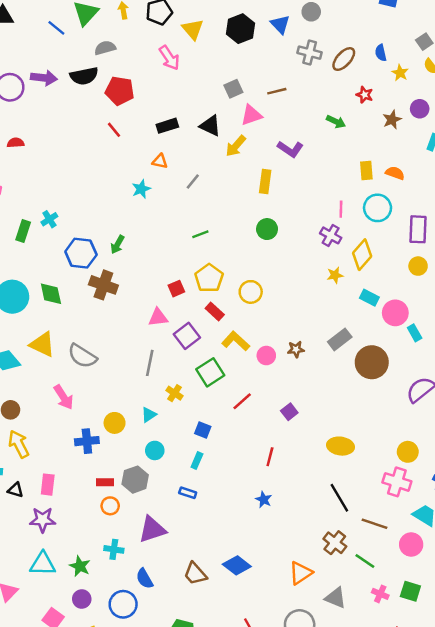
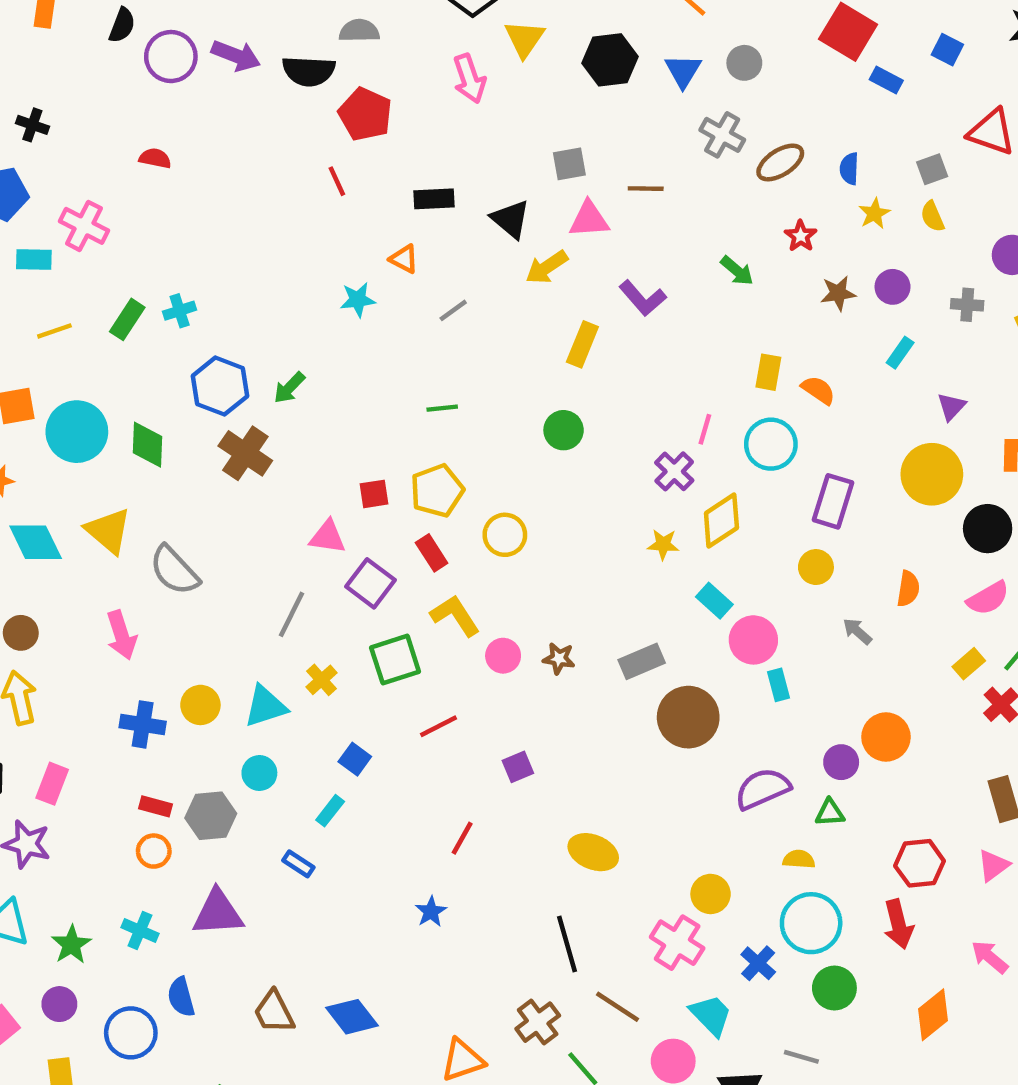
purple square: (187, 336) -> (370, 583), turned -30
cyan triangle: (149, 415) -> (265, 706), size x1.5

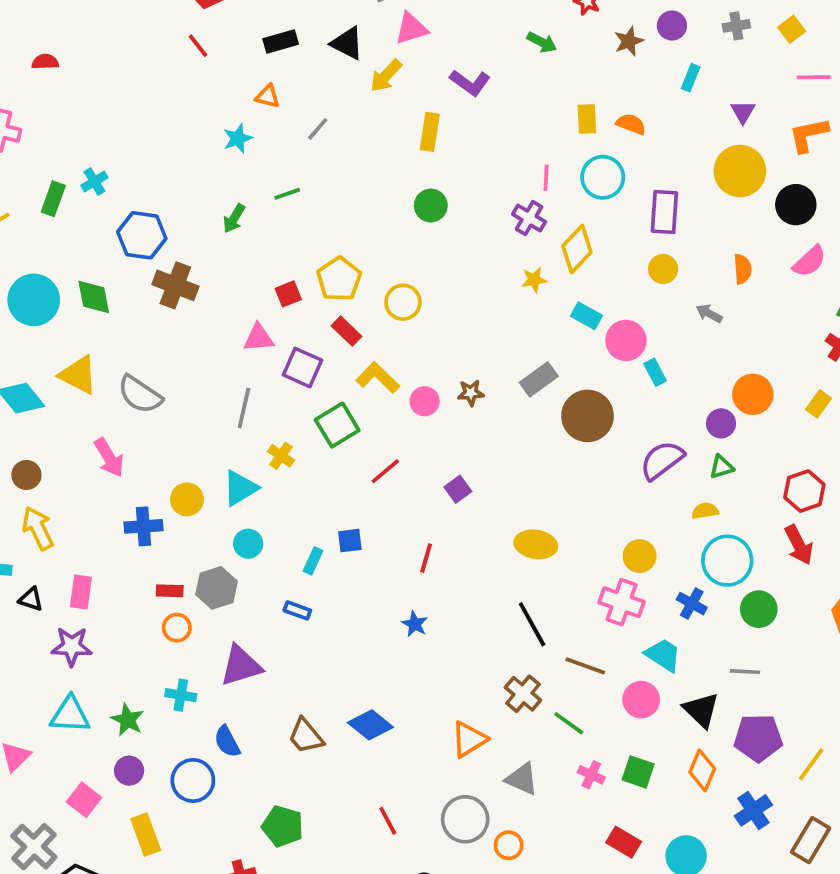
green arrow: (289, 388) -> (234, 218), moved
green line: (442, 408) -> (287, 194), moved
yellow rectangle: (969, 664) -> (818, 404), moved
blue square: (355, 759) -> (350, 541), moved, turned -30

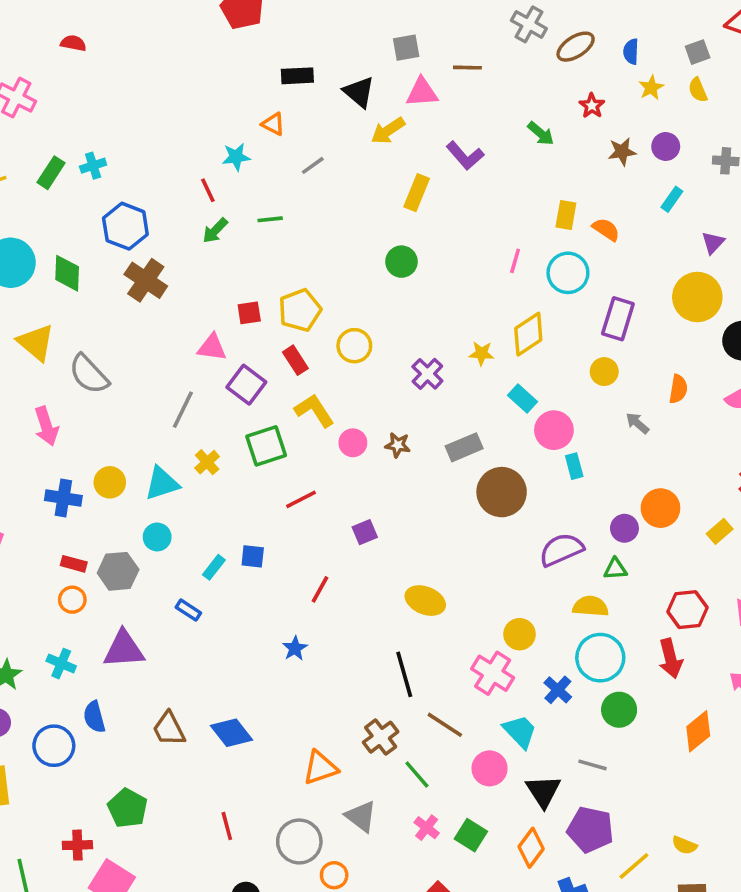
red line: (198, 46) -> (208, 190), moved
purple cross: (529, 218) -> (427, 374), moved
yellow semicircle: (705, 511) -> (590, 606), size x1.4

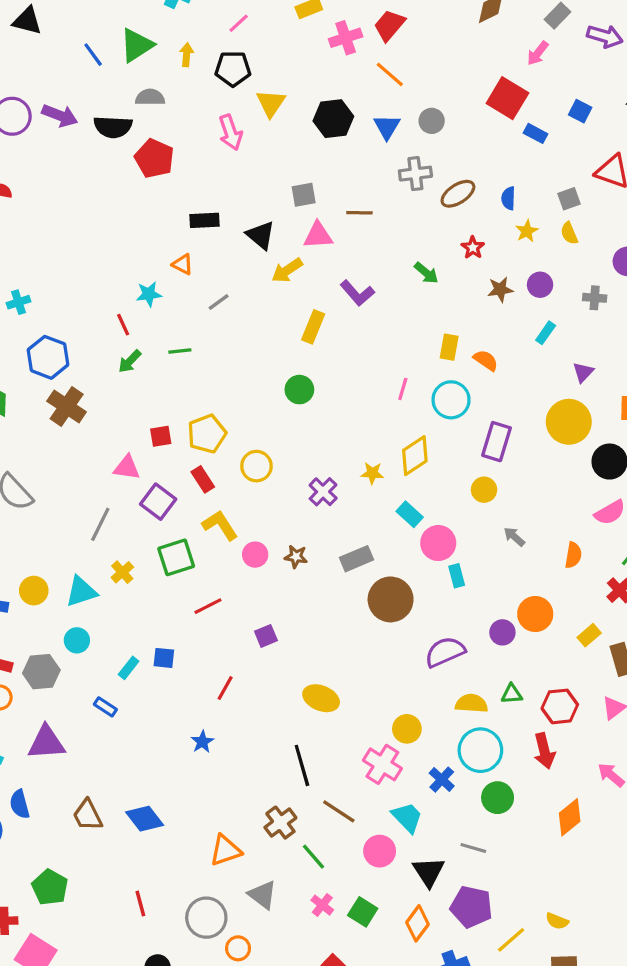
gray cross: (529, 24) -> (415, 174), turned -36
orange semicircle: (678, 389) -> (573, 555), moved
green triangle: (615, 569) -> (512, 694), moved

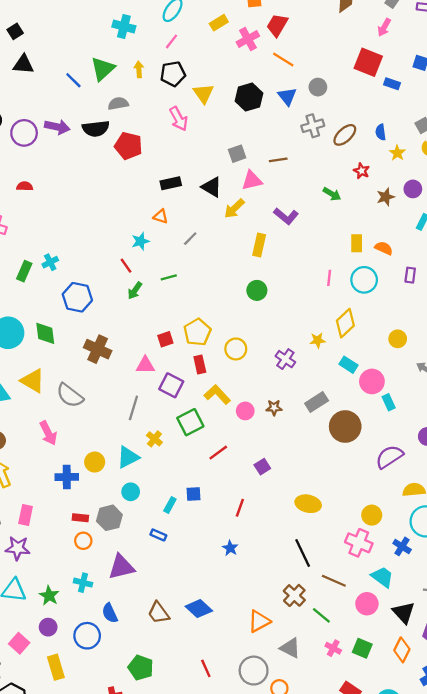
brown cross: (67, 407) -> (98, 349), moved
purple rectangle: (496, 442) -> (410, 275), moved, size x0.6
red rectangle: (203, 479) -> (200, 365), turned 30

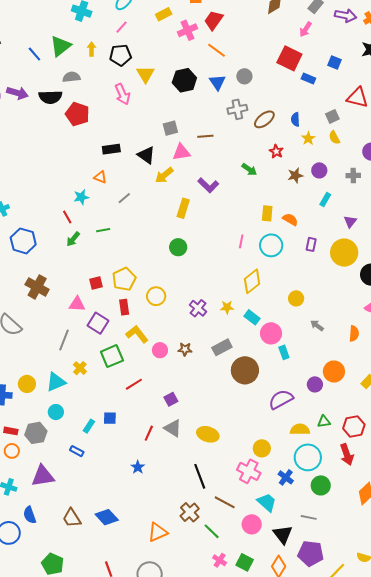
yellow star: (318, 340) -> (227, 307), moved
gray triangle: (290, 648) -> (173, 428), moved

